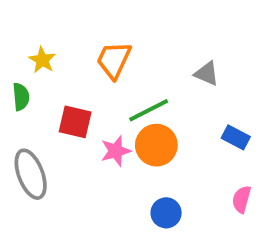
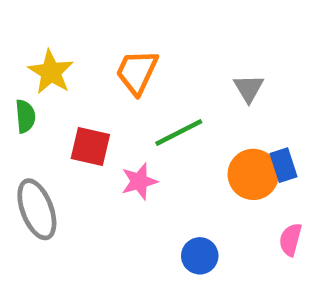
yellow star: (42, 60) -> (51, 72), size x1.4
gray triangle: (207, 74) -> (249, 88), turned 36
blue rectangle: (236, 137) -> (283, 165), turned 44
orange circle: (156, 145) -> (253, 174), moved

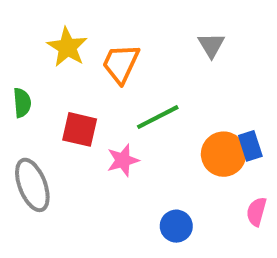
yellow star: (51, 72) -> (67, 47), moved
gray triangle: (249, 88) -> (211, 45), moved

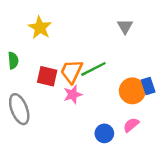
orange trapezoid: (121, 64) -> (72, 71), moved
pink semicircle: (256, 212) -> (131, 125), moved, turned 35

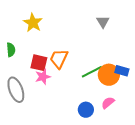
green line: (93, 69) -> (92, 72), moved
blue rectangle: (148, 86) -> (122, 71), turned -56
pink star: (73, 94) -> (43, 77), moved

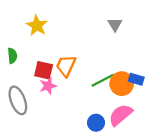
pink semicircle: (108, 103) -> (121, 115), size x1.6

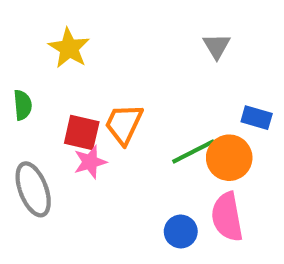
blue rectangle: (136, 79) -> (257, 118), moved
pink semicircle: (121, 115) -> (227, 217), turned -60

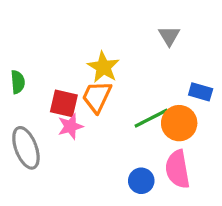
yellow star: (69, 48) -> (103, 67), moved

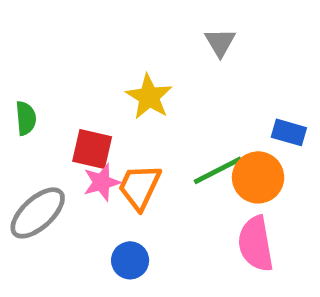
gray triangle: (169, 36) -> (220, 42), moved
orange trapezoid: (97, 97) -> (140, 187), moved
gray ellipse: (26, 148) -> (38, 213), turned 69
blue circle: (141, 181) -> (130, 260), moved

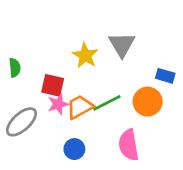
gray triangle: (220, 42) -> (122, 45), moved, size x1.5
green line: (218, 170) -> (107, 103), moved
orange trapezoid: (140, 187) -> (80, 107), turned 36
pink semicircle: (256, 244) -> (129, 145), moved

